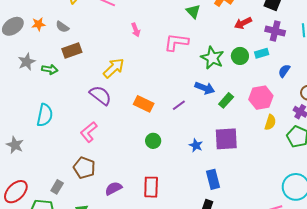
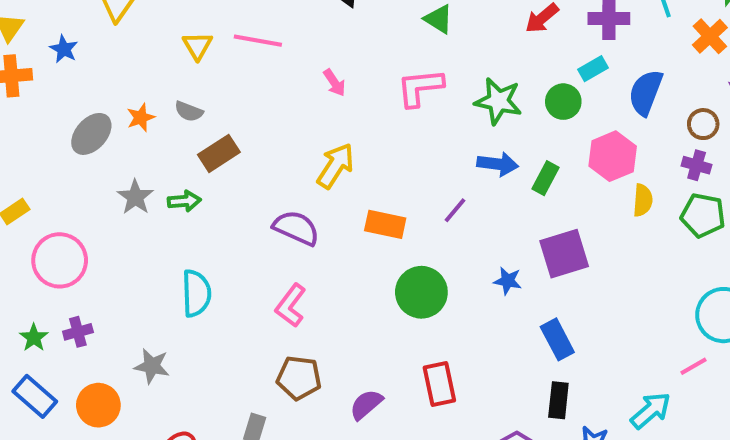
green circle: (240, 56) -> (563, 102), moved
yellow arrow: (114, 68) -> (335, 166), moved
blue semicircle: (284, 71) -> (646, 92), size x1.6
green circle: (153, 141) -> (421, 292), size x1.6

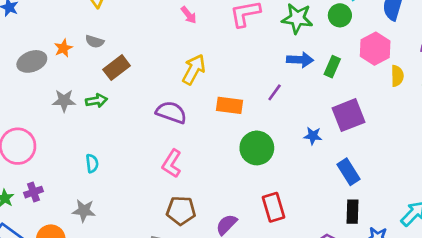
gray ellipse: (91, 134) -> (32, 61), turned 32
gray star: (135, 197) -> (64, 101), turned -30
cyan semicircle: (196, 293) -> (92, 163), moved, size x0.6

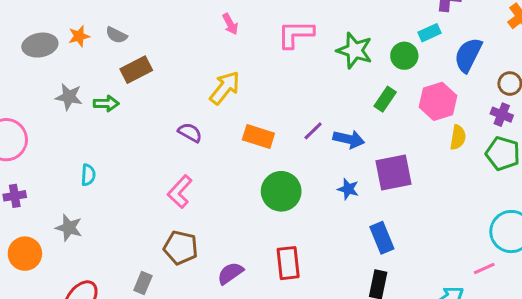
blue arrow: (300, 60) -> (349, 139), moved
green rectangle: (332, 67) -> (385, 99), moved
purple semicircle: (171, 112) -> (190, 133), size x0.7

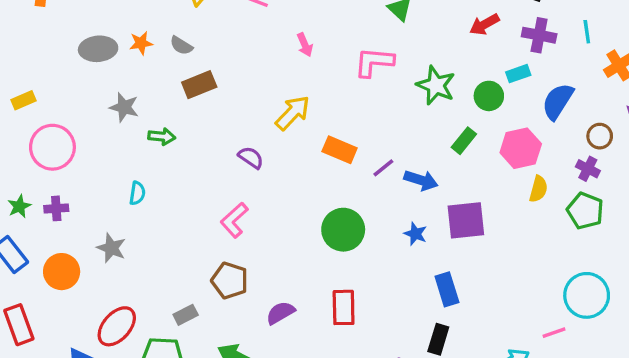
green arrow: (106, 103) -> (162, 137), moved
orange rectangle: (258, 137) -> (340, 150), moved
gray rectangle: (143, 283) -> (186, 315), turned 35

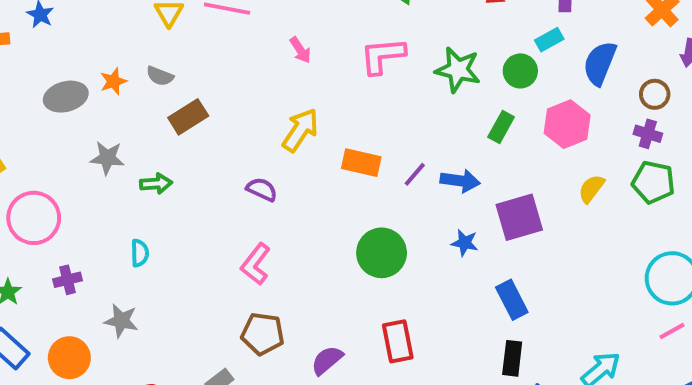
yellow semicircle: (538, 189) -> (591, 189), moved, turned -148
purple cross: (56, 208) -> (68, 280), moved
pink line: (554, 333) -> (672, 331), moved

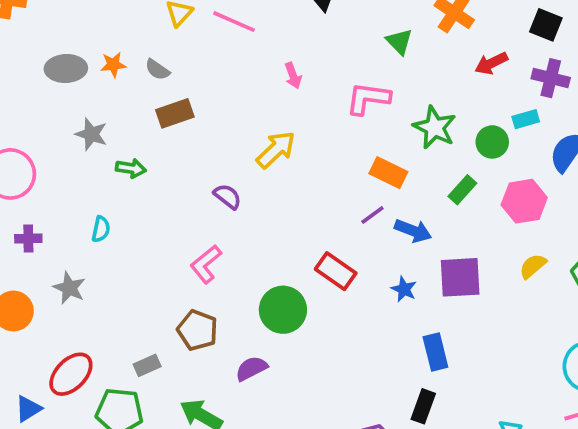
orange rectangle: (361, 163) -> (388, 173), moved
green circle: (382, 253) -> (283, 310), moved
red rectangle: (398, 341) -> (336, 271), moved, turned -57

